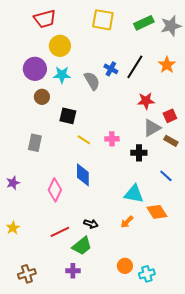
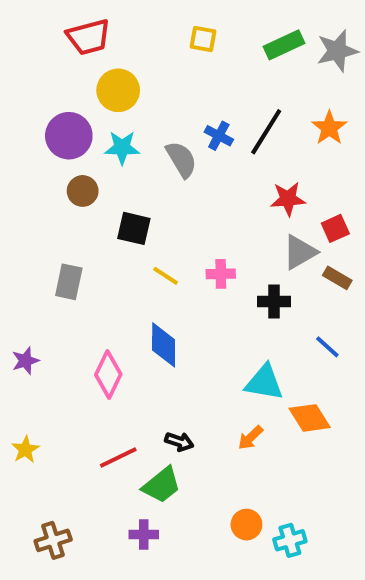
yellow square: (103, 20) -> (203, 39), size x0.6

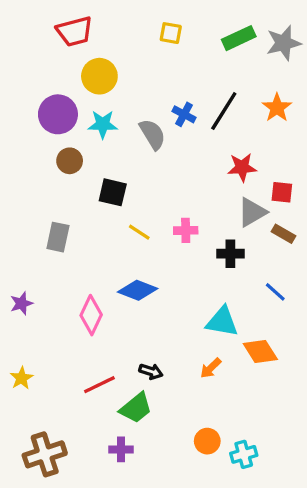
red square: (335, 228) -> (282, 192), turned 30
blue diamond: (164, 345) -> (138, 290), turned -69
brown cross: (53, 540) -> (45, 454), size x1.4

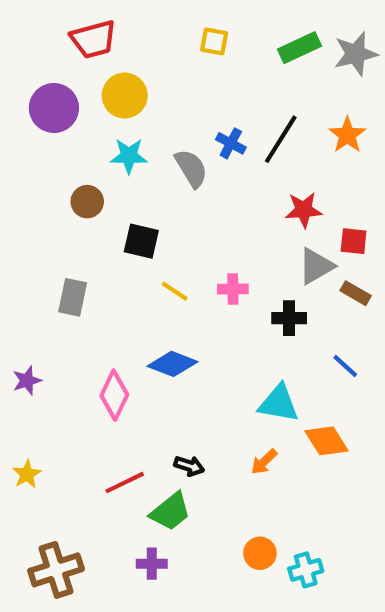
purple circle: (58, 114) -> (54, 108), moved

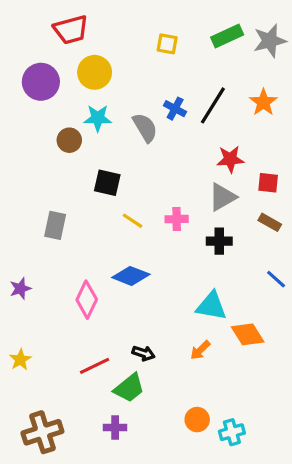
yellow square: (214, 41) -> (167, 44), moved
brown circle: (87, 202) -> (69, 140), moved
gray triangle: (316, 266) -> (222, 197), moved
blue line: (345, 366) -> (276, 279), moved

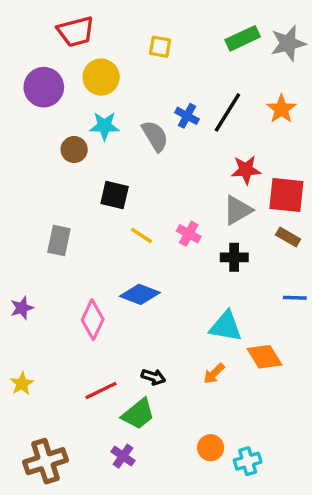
yellow square: (167, 44) -> (160, 47), moved
red square: (268, 183) -> (286, 195), size x1.6
pink cross: (177, 219) -> (189, 234), turned 30
blue line: (276, 279) -> (295, 298), turned -40
purple cross: (115, 427) -> (123, 456), turned 35

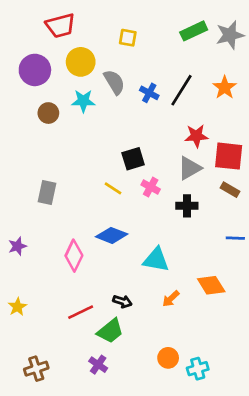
gray semicircle: (155, 136) -> (114, 82), moved
brown circle: (74, 150) -> (48, 113), moved
black square: (115, 195) -> (133, 159), moved, turned -30
cyan triangle: (226, 326) -> (156, 260), moved
brown cross: (45, 461) -> (36, 369), size x0.7

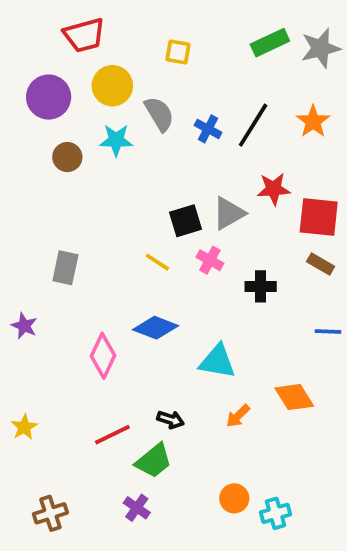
gray triangle: (190, 168) -> (229, 213), moved
purple star: (17, 246) -> (24, 326), moved, turned -30

